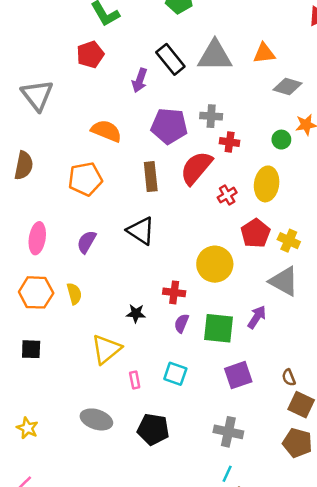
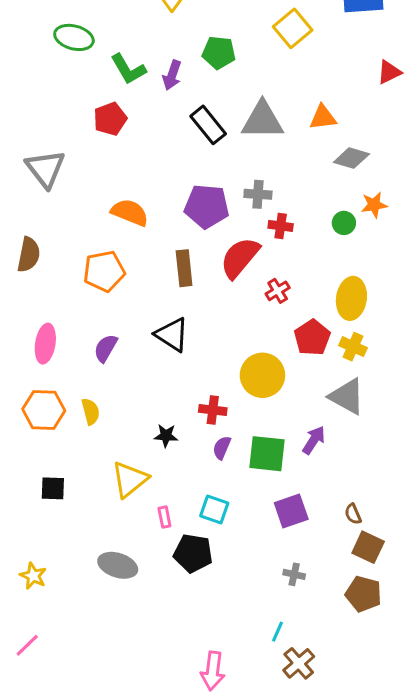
purple arrow: (140, 80) -> (172, 75), moved
yellow ellipse: (267, 184) -> (351, 298), moved
black square: (31, 349) -> (53, 488), moved
black pentagon: (153, 429) -> (193, 553), moved
gray cross: (228, 432) -> (294, 574), moved, size x0.6

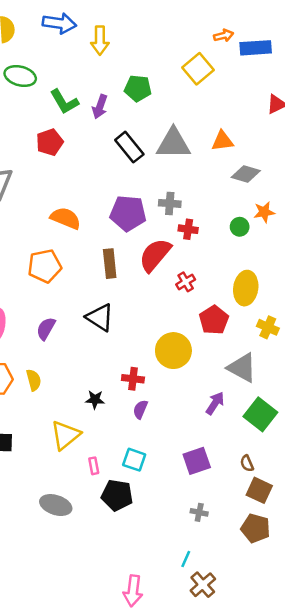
yellow cross: (353, 347) -> (268, 327), moved
green square: (267, 454) -> (260, 414), moved, turned 32

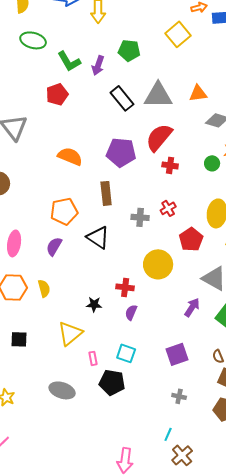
gray cross: (170, 203) -> (140, 217), moved
red semicircle: (155, 255) -> (159, 137), moved
orange pentagon: (45, 266) -> (64, 211), moved

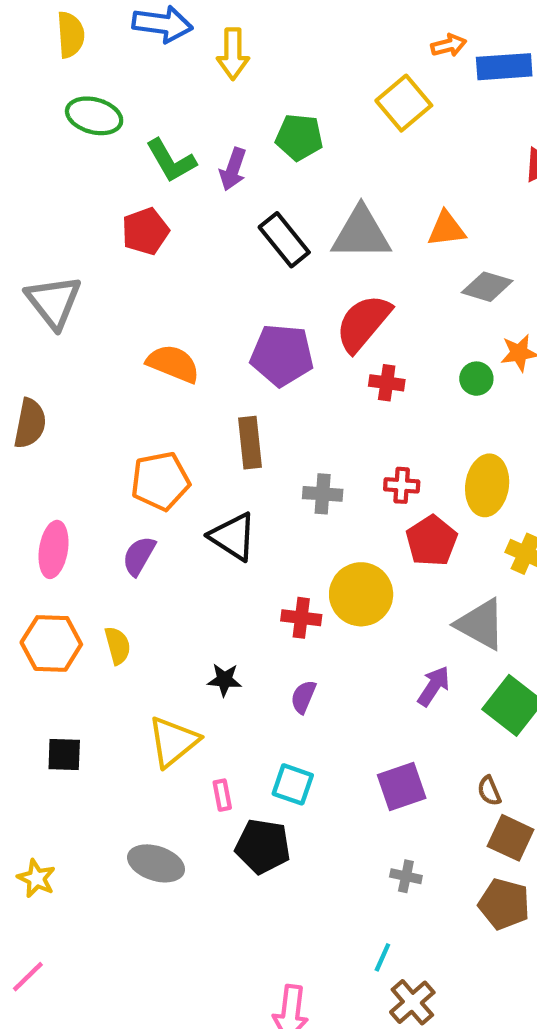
red cross: (168, 208) -> (402, 485), moved, turned 35
red cross: (125, 287) -> (301, 618), moved

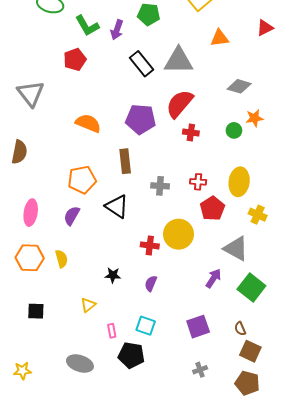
orange triangle: (447, 229) -> (220, 38), moved
yellow triangle: (173, 742) -> (88, 305), size x0.6
gray cross: (406, 876) -> (200, 370), turned -32
yellow star: (36, 878) -> (22, 371), turned -30

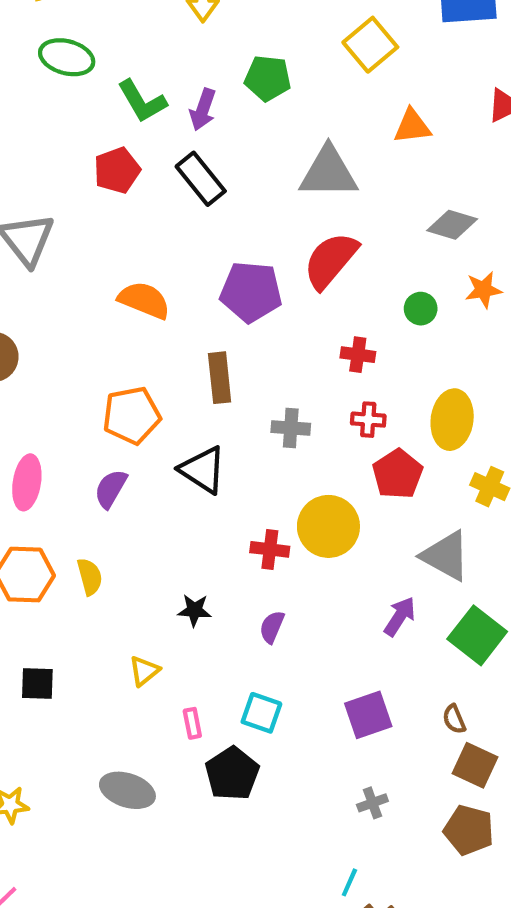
black rectangle: (142, 64) -> (201, 179), moved
green circle: (234, 130) -> (421, 309), moved
red cross: (191, 132) -> (358, 355), moved
black pentagon: (131, 355) -> (232, 774), turned 30

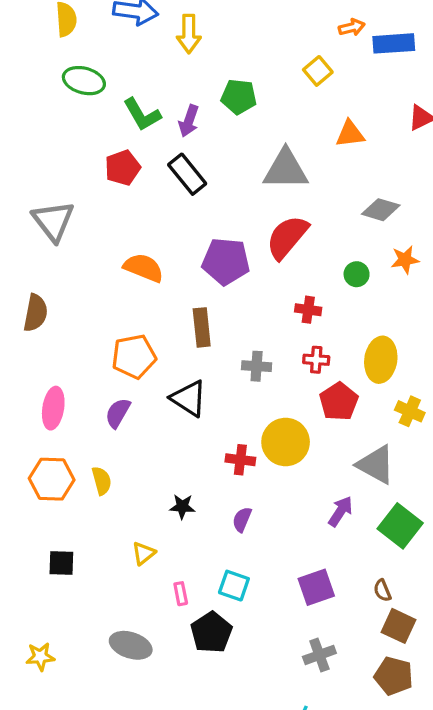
yellow square: (370, 45) -> (318, 71), size x0.7
gray cross: (372, 803) -> (319, 655), size x1.4

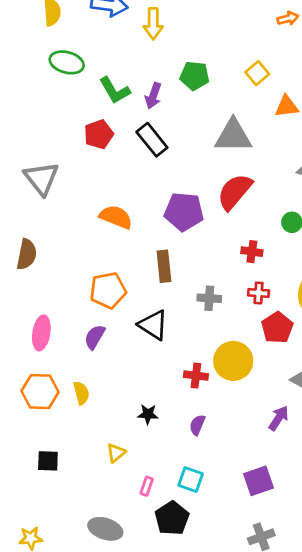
yellow square: (318, 71) -> (257, 73), moved
pink rectangle: (181, 594) -> (147, 486), turned 30

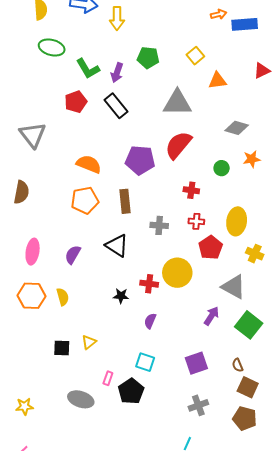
orange pentagon: (108, 290) -> (85, 200), moved
black star: (148, 414) -> (121, 296), moved
black square: (48, 461) -> (62, 348), moved
pink rectangle: (147, 486) -> (108, 378), moved

